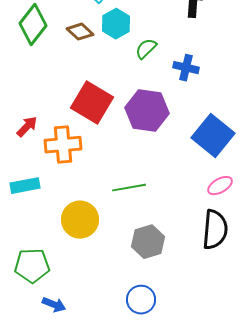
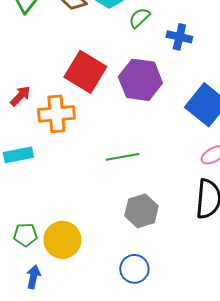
yellow circle: (80, 220) -> (62, 240), moved
green pentagon: (32, 266) -> (25, 235), size x0.7
blue arrow: (54, 305) -> (33, 277), moved, turned -100

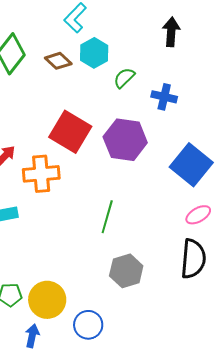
green line: (122, 157) -> (107, 217), turned -64
blue circle: (134, 269) -> (88, 325), moved
blue arrow: (33, 277) -> (32, 336), moved

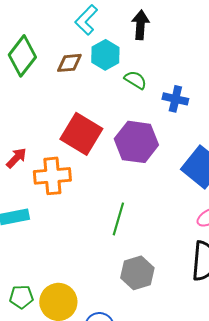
black arrow: (171, 32) -> (140, 25), moved
brown diamond: (58, 61) -> (69, 63), turned -48
green semicircle: (124, 78) -> (135, 80), turned 75

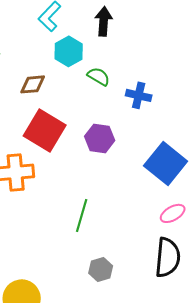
brown diamond: (69, 63) -> (33, 84), moved
purple hexagon: (136, 142) -> (100, 138), size x0.7
gray hexagon: (137, 273) -> (101, 269), size x0.7

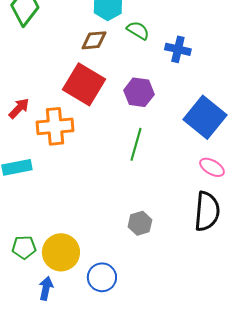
brown diamond: (33, 84) -> (94, 40), moved
pink ellipse: (173, 213) -> (212, 167), turned 60
green line: (82, 215) -> (136, 144), moved

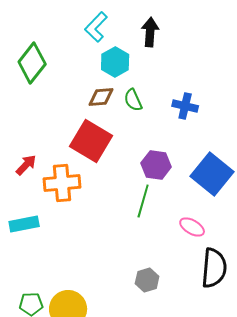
green semicircle: (138, 30) -> (133, 100), moved, turned -145
purple hexagon: (139, 92) -> (156, 165), moved
pink ellipse: (212, 167) -> (192, 227), moved

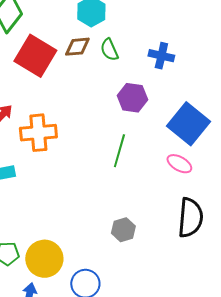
red square: (91, 141) -> (35, 56), moved
purple hexagon: (156, 165) -> (132, 98), moved
pink ellipse: (192, 227) -> (179, 164), moved

